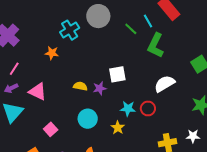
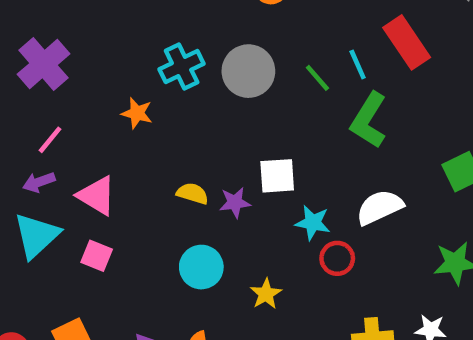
gray circle: (98, 16) -> (248, 71), moved
cyan star: (128, 109) -> (313, 223), moved
pink square: (51, 129) -> (97, 256), moved, turned -32

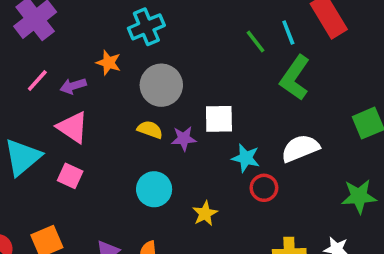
gray circle: (248, 71) -> (161, 85), moved
purple arrow: (39, 182) -> (73, 86), moved

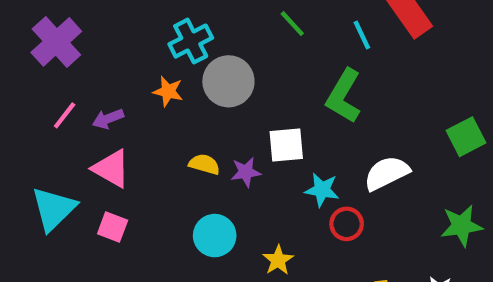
green line: (255, 42) -> (292, 24), moved
orange star: (108, 63) -> (168, 91), moved
green L-shape: (295, 78) -> (344, 96), moved
gray circle: (161, 85) -> (228, 81), moved

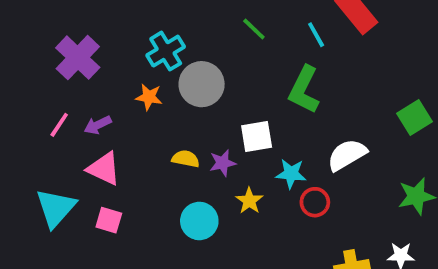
purple cross: (56, 42) -> (78, 58), moved
yellow star: (278, 260) -> (249, 201), moved

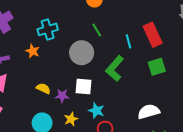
gray circle: (202, 84) -> (82, 53), moved
green square: (414, 118) -> (157, 67), moved
white semicircle: (347, 155) -> (149, 112), moved

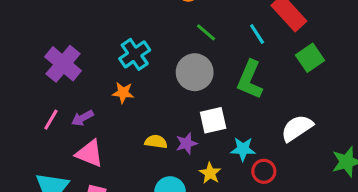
white semicircle: (149, 112) -> (297, 128), moved

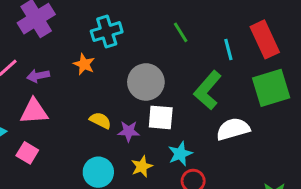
green square: (310, 58) -> (271, 88), size x1.4
gray circle: (195, 72) -> (146, 82), moved
white semicircle: (297, 128) -> (233, 129), moved
cyan star: (243, 149) -> (180, 154), turned 30
pink triangle: (89, 153) -> (34, 111), turned -44

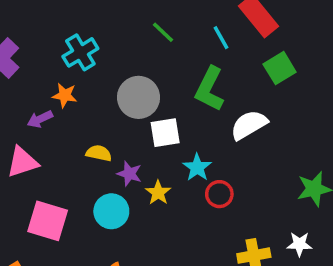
purple arrow: (38, 76) -> (40, 119), moved
green square: (271, 88) -> (280, 68), size x0.7
purple star: (129, 131) -> (129, 174), moved, turned 30
pink square: (27, 153) -> (48, 221), moved, size x1.6

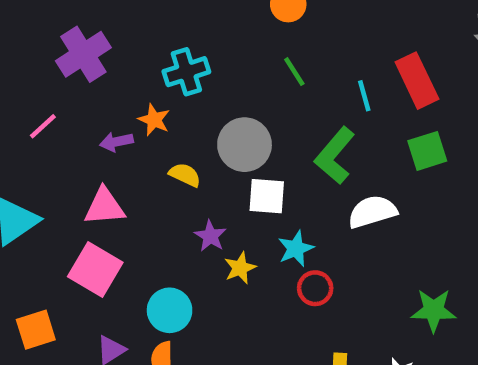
yellow semicircle: (99, 153) -> (185, 175), moved
pink triangle: (22, 162) -> (104, 207), moved
cyan circle: (111, 211) -> (170, 310), moved

